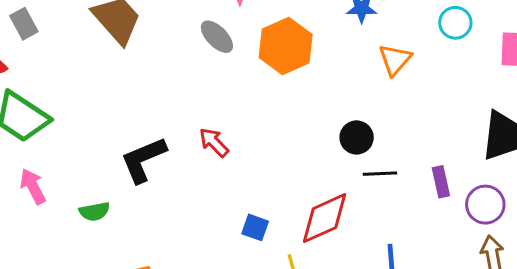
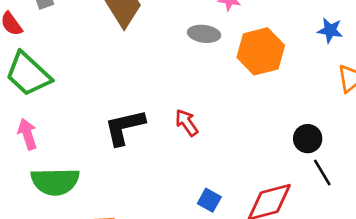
gray ellipse: (217, 37) -> (204, 34), turned -48
black line: (380, 174) -> (322, 172), turned 52
green semicircle: (94, 211) -> (55, 182), moved, size x1.8

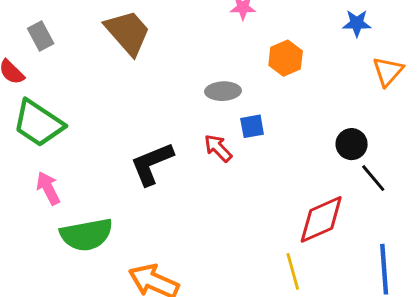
gray ellipse: (204, 34) -> (223, 91), moved
orange hexagon: (261, 51) -> (286, 58), size x0.7
blue square: (209, 200) -> (252, 126), moved, turned -30

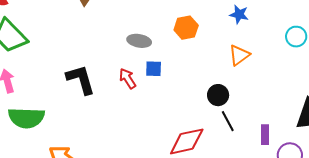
orange triangle: (388, 71) -> (239, 55), moved
black L-shape: (152, 164) -> (81, 79), turned 84

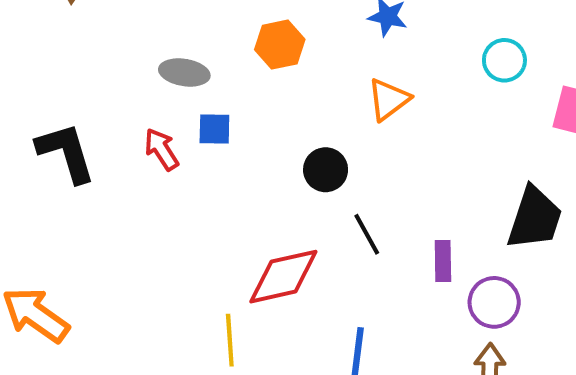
black circle: (218, 95) -> (326, 170), moved

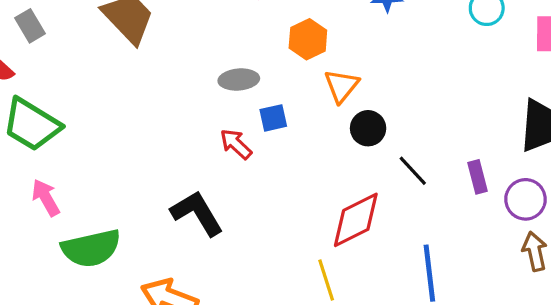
orange triangle: (389, 99) -> (341, 86), moved
black L-shape: (66, 152) -> (197, 213), moved

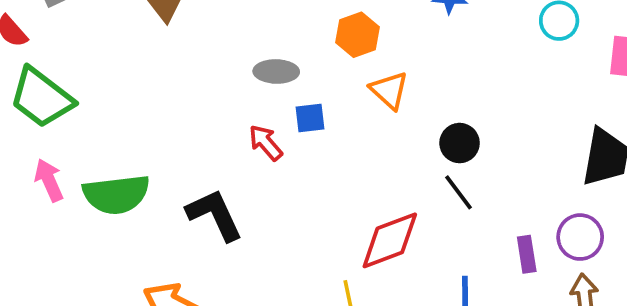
orange triangle: (341, 86) -> (389, 90), turned -33
black circle: (368, 128) -> (460, 143), moved
purple rectangle: (478, 177) -> (527, 254), moved
green semicircle: (91, 248) -> (116, 194), moved

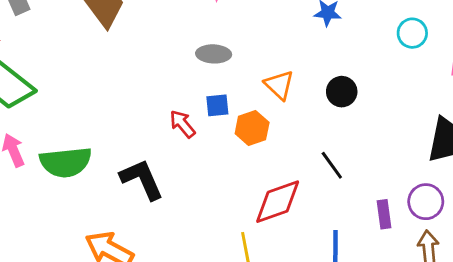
orange hexagon: (357, 35) -> (252, 128), moved
gray ellipse: (276, 71) -> (214, 54), moved
black circle: (460, 143) -> (342, 92), moved

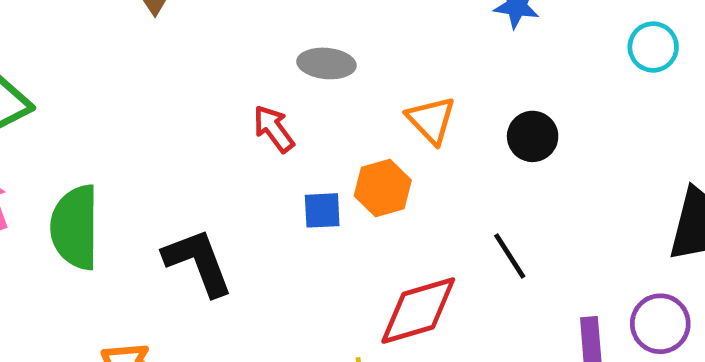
blue square: (217, 105) -> (322, 210), moved
red arrow: (182, 124) -> (274, 129), moved
green semicircle: (66, 162) -> (75, 227), turned 93

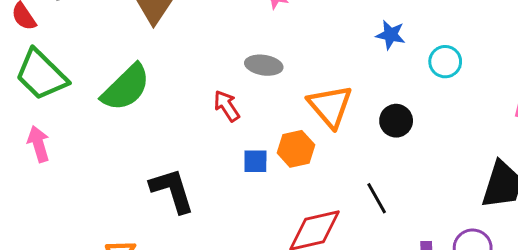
cyan circle: (653, 47) -> (445, 62), moved
orange triangle: (431, 120) -> (330, 106), size x1.4
green semicircle: (75, 227) -> (126, 88), moved, turned -138

